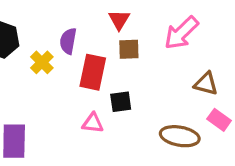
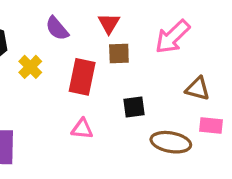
purple semicircle: (68, 41) -> (57, 28), moved, turned -50
black square: (121, 102) -> (134, 107), moved
pink rectangle: (219, 120) -> (211, 125), turned -30

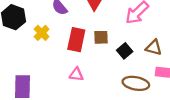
brown square: (119, 53) -> (101, 37), moved
black square: (134, 107) -> (125, 51), moved, turned -32

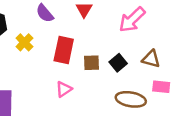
brown square: (101, 37) -> (92, 63), moved
pink triangle: (76, 74) -> (64, 89), turned -40

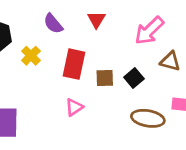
brown triangle: (151, 59) -> (170, 61), moved

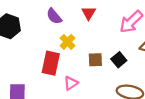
yellow cross: (31, 56) -> (67, 42), moved
red rectangle: (74, 64) -> (51, 63), moved

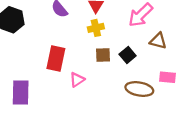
yellow cross: (67, 42) -> (96, 28), moved, turned 32

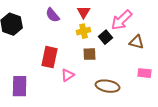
black square: (128, 55) -> (106, 37), moved
brown ellipse: (139, 89) -> (108, 86), moved

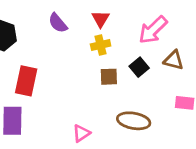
black square: (106, 37) -> (139, 67), moved
red rectangle: (50, 57) -> (26, 81), moved
pink triangle: (68, 75) -> (81, 133), moved

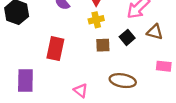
red rectangle: (26, 81) -> (55, 49), moved
pink triangle: (81, 133) -> (81, 91), turned -48

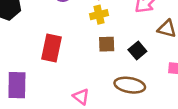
black square: (127, 37) -> (137, 51), moved

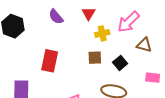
yellow cross: (99, 15) -> (102, 33), moved

